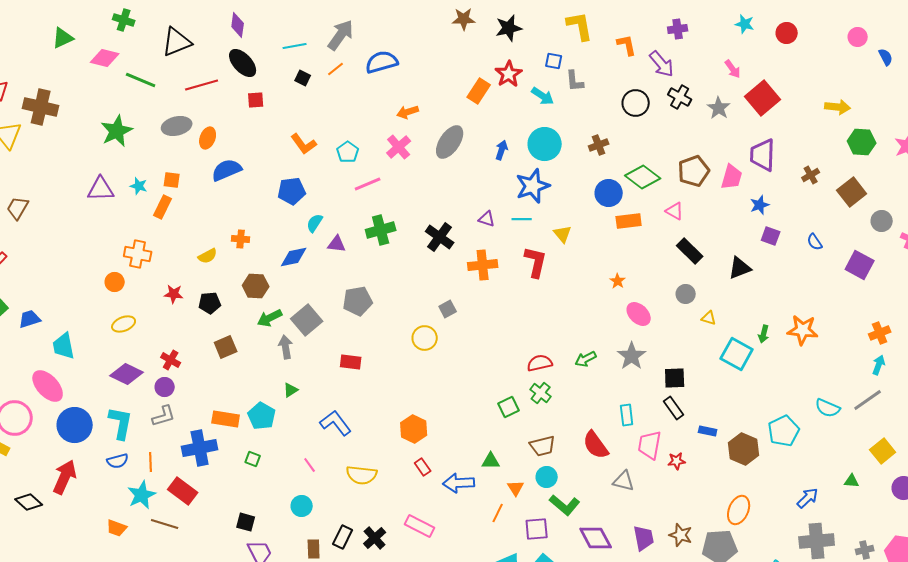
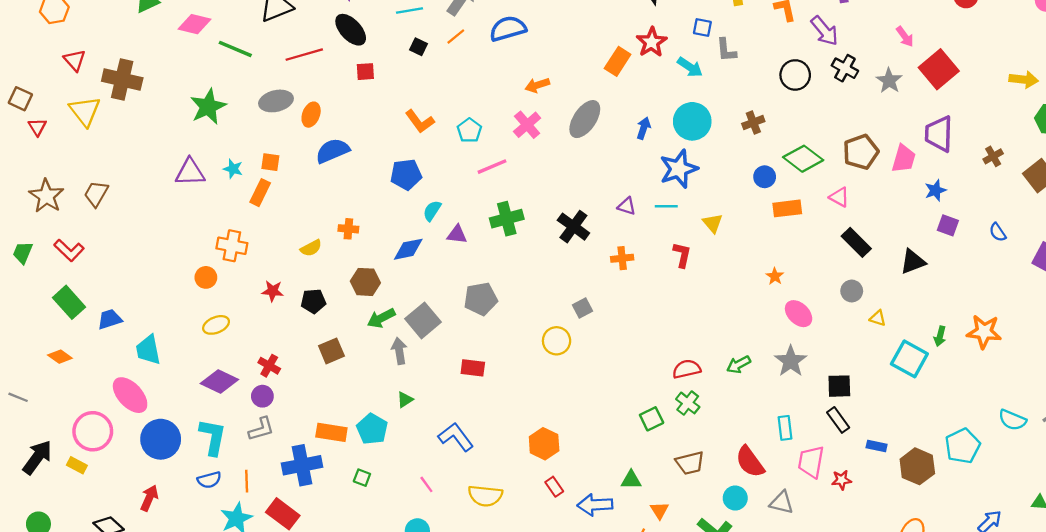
blue circle: (609, 193) -> (765, 177), size x0.7
red L-shape: (536, 262) -> (682, 255), size x0.7
orange cross: (483, 265) -> (622, 258), size x0.7
red arrow: (65, 477) -> (149, 498), size x0.7
cyan circle: (547, 477) -> (735, 498), moved

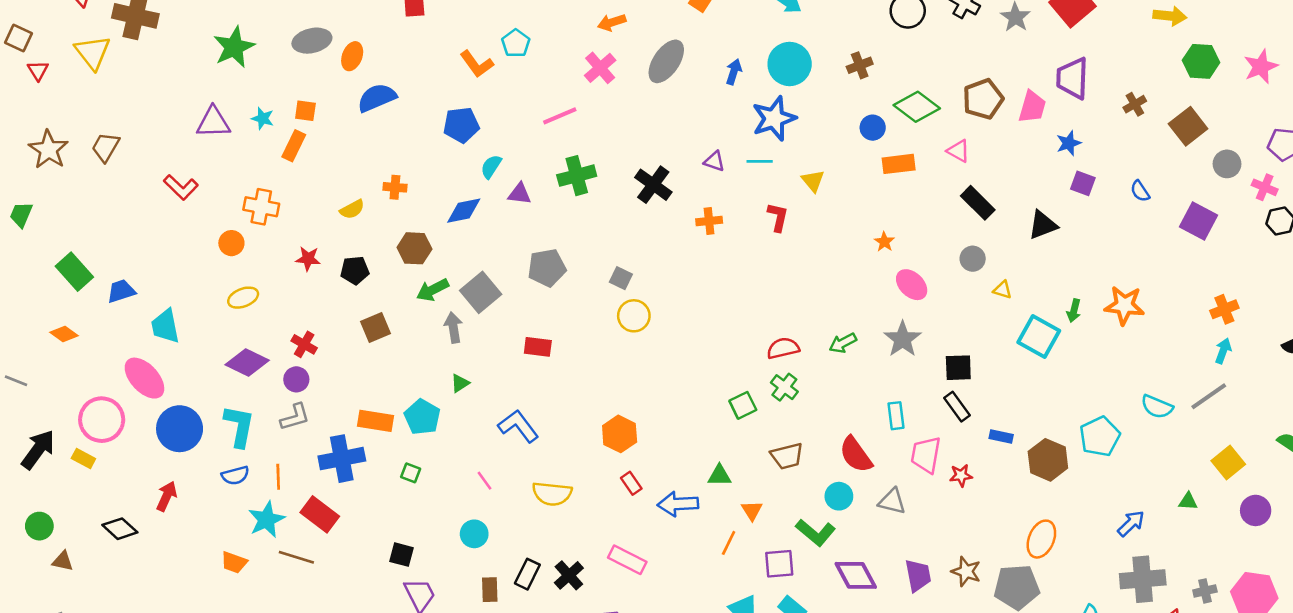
cyan pentagon: (469, 130) -> (516, 43), moved
red L-shape: (69, 250) -> (181, 187), moved
gray square: (583, 308) -> (621, 278), moved, turned -36

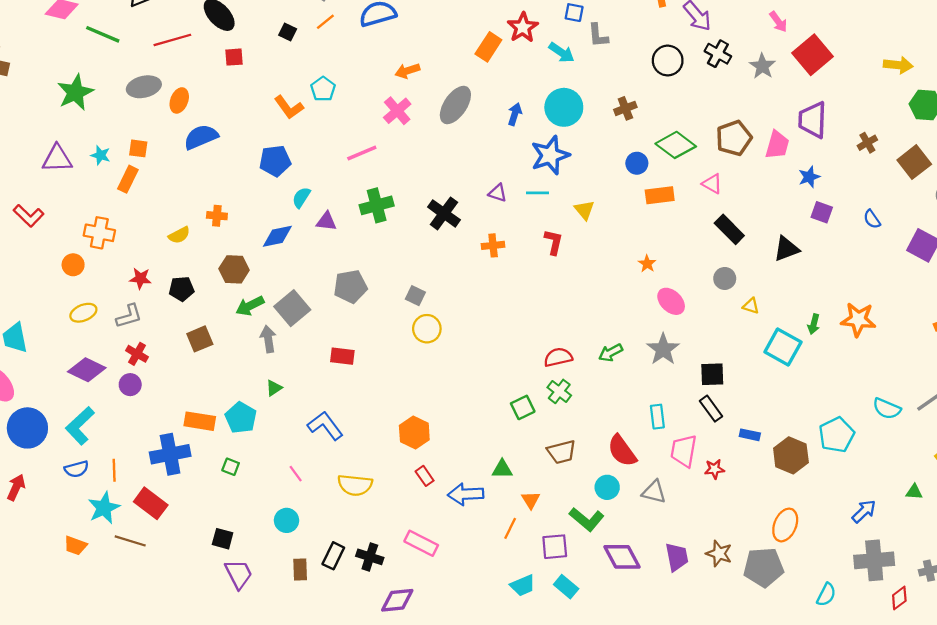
gray L-shape: (295, 417) -> (129, 316), moved
cyan L-shape: (239, 426) -> (80, 426), turned -144
black cross: (569, 575) -> (370, 557), turned -30

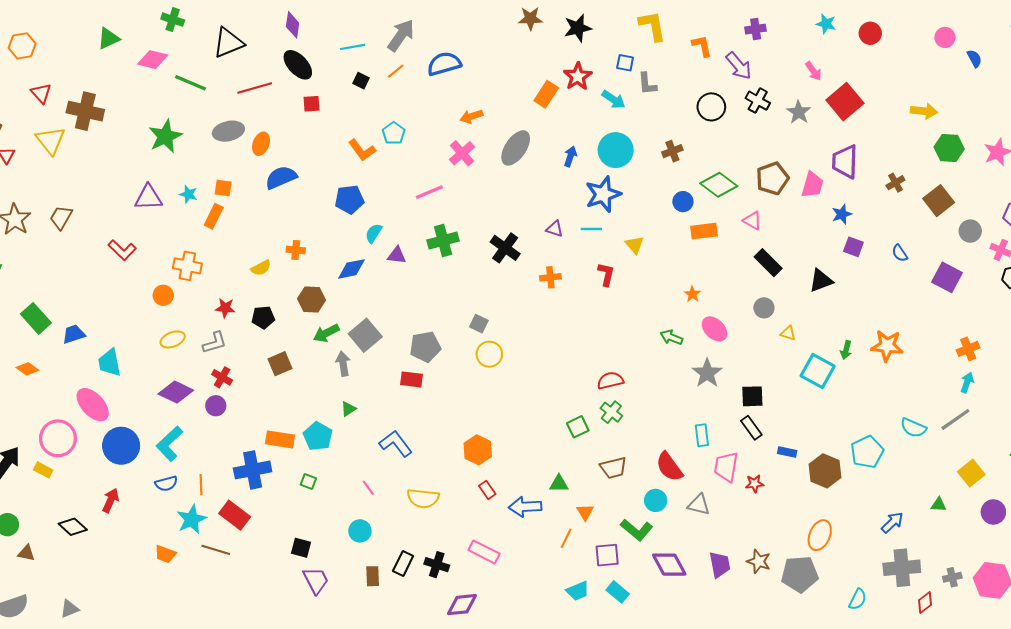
gray pentagon: (350, 286) -> (425, 347), moved
green arrow: (611, 353) -> (671, 337), moved, turned 50

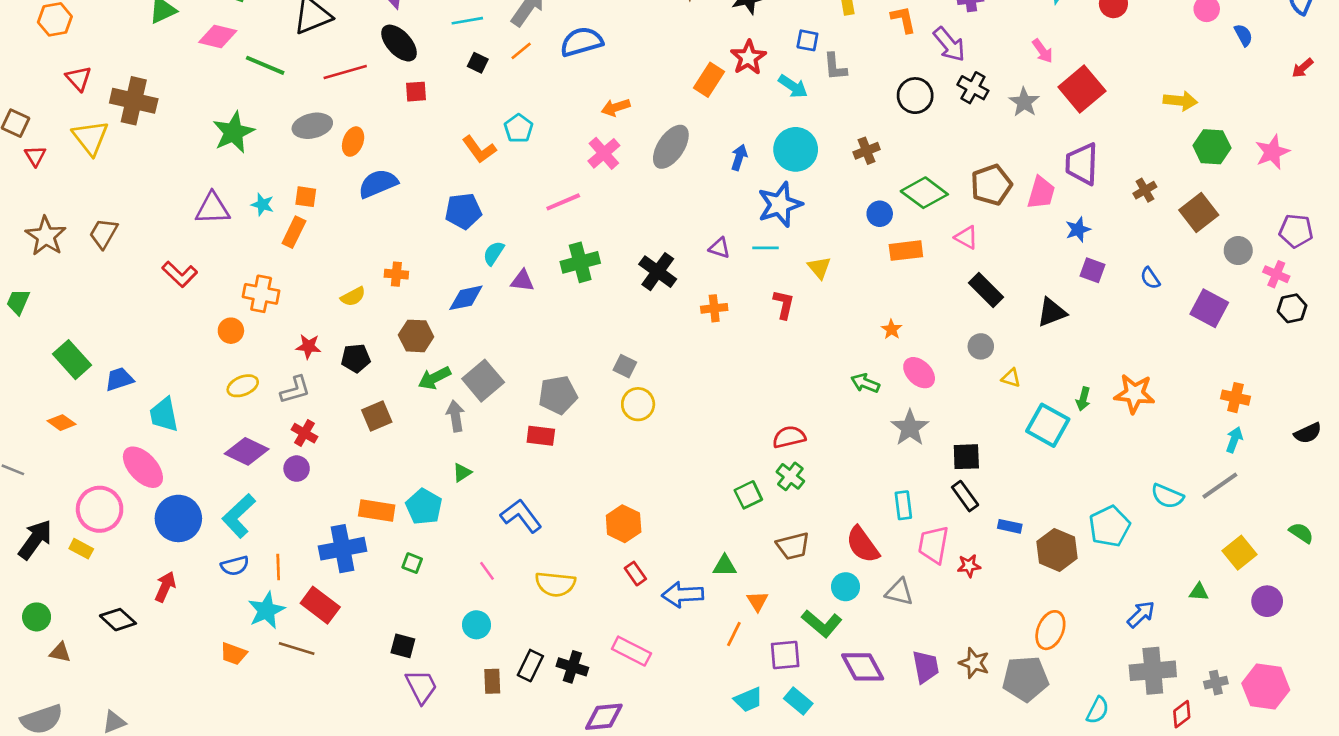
orange cross: (968, 349) -> (1236, 398), turned 35

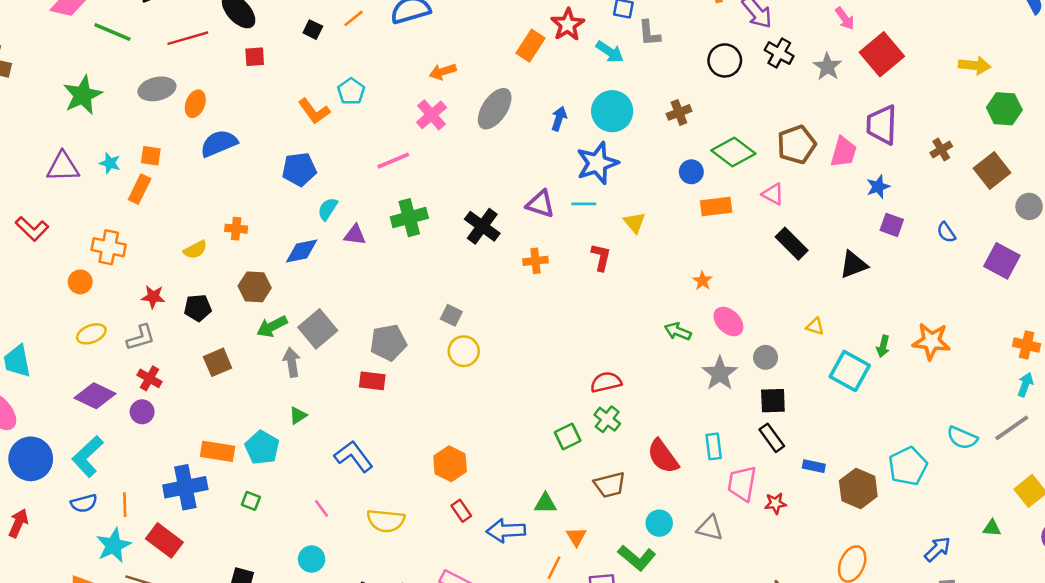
purple triangle: (719, 248) -> (540, 204), size x1.4
gray circle: (981, 346) -> (766, 357), moved
red semicircle: (863, 545) -> (663, 456), moved

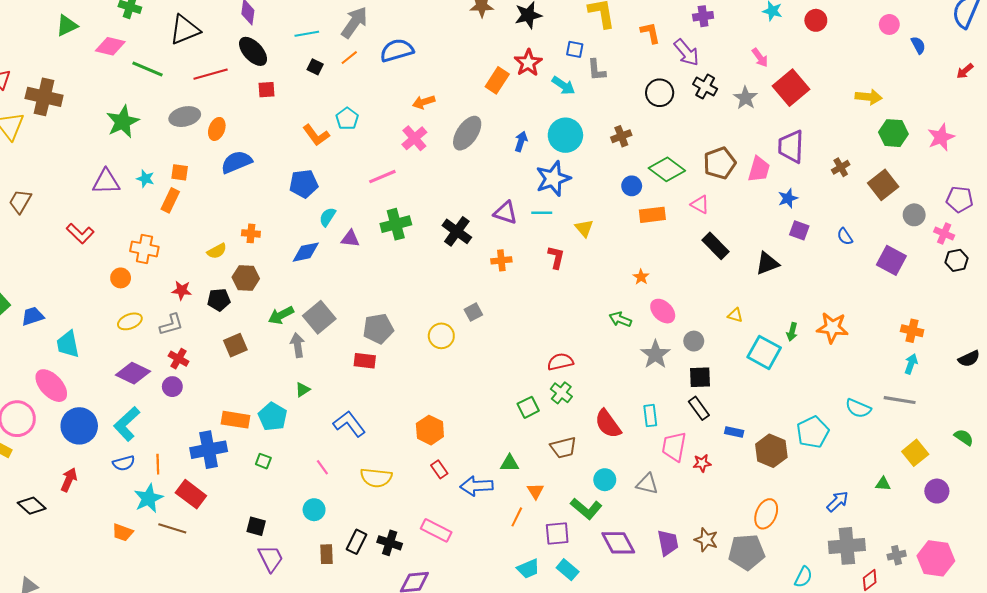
brown hexagon: (255, 287) -> (246, 278), moved
gray square: (451, 315) -> (473, 312), moved, turned 36
gray line: (1012, 428) -> (900, 400), turned 44

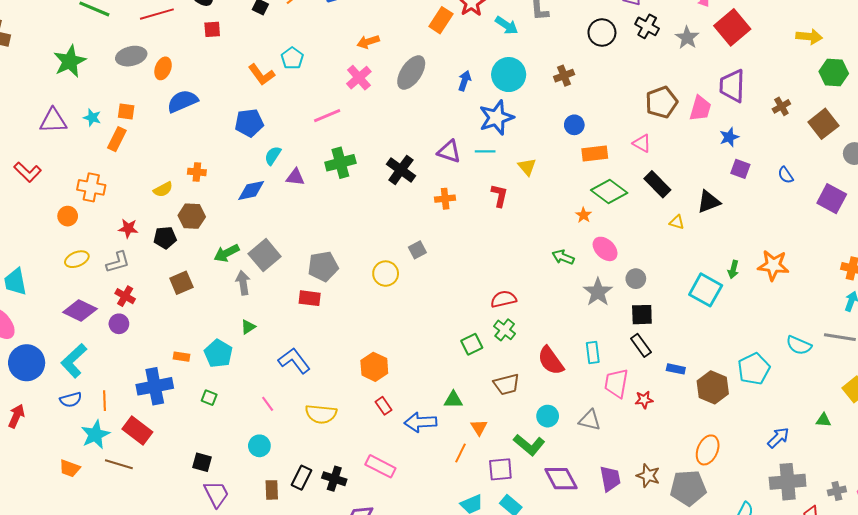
green diamond: (667, 169) -> (609, 191), moved
yellow triangle: (735, 315) -> (677, 222), moved
orange rectangle: (235, 420) -> (181, 357), size x0.6

